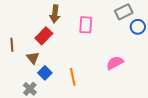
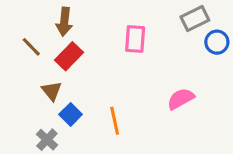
brown arrow: (55, 14) -> (64, 22), moved
brown line: (12, 45) -> (31, 47), moved, turned -40

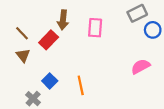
brown arrow: (64, 22) -> (63, 20), moved
brown triangle: (52, 91) -> (23, 55), moved
pink semicircle: (181, 99) -> (141, 66), moved

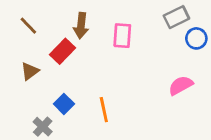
brown line: (22, 33) -> (28, 26), moved
brown triangle: (23, 55) -> (30, 71), turned 32

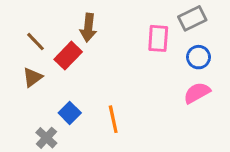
brown line: (28, 26) -> (36, 42), moved
pink rectangle: (122, 36) -> (158, 38), moved
blue circle: (196, 38) -> (198, 57), moved

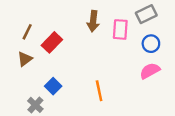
brown arrow: (88, 28) -> (93, 21), moved
brown line: (36, 42) -> (27, 32), turned 70
orange line: (113, 119) -> (99, 91), moved

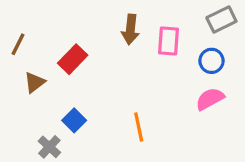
gray rectangle: (146, 14) -> (221, 20), moved
brown line: (27, 32) -> (18, 44), moved

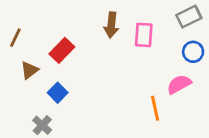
blue circle: (212, 61) -> (193, 52), moved
blue square: (74, 120) -> (58, 93), moved
orange line: (139, 127) -> (155, 108), moved

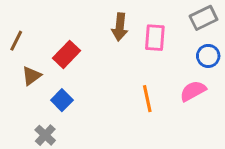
orange line: (155, 108) -> (147, 99), moved

